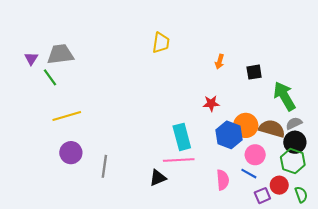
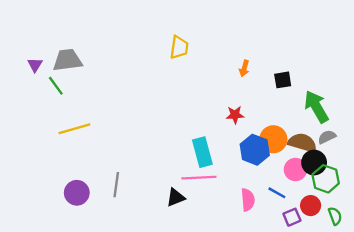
black circle: (295, 142) -> (314, 163), moved
purple circle: (71, 153) -> (77, 193), moved
pink circle: (255, 155) -> (295, 170), moved

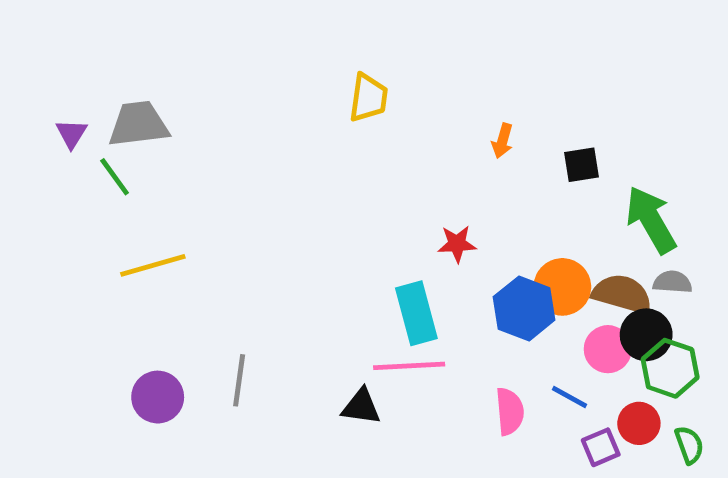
red star: (235, 115) -> (457, 244), moved
gray semicircle: (327, 137) -> (672, 282), turned 30
black triangle: (176, 197) -> (361, 407), turned 30

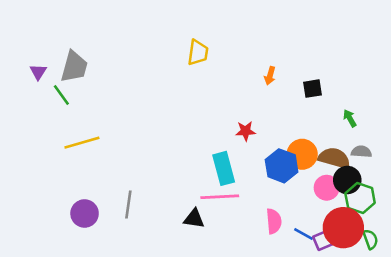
gray trapezoid: (139, 124) -> (74, 67), turned 112
green arrow: (651, 220) -> (350, 118), size x0.5
blue line: (570, 397) -> (303, 234), moved
red circle: (639, 423) -> (343, 228), size x1.8

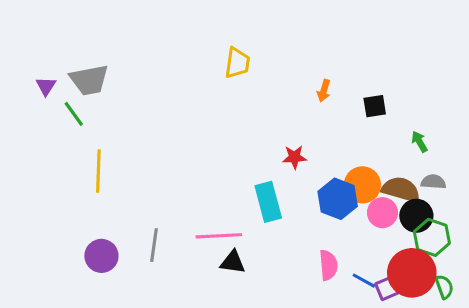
gray trapezoid: (74, 67) -> (89, 80), turned 64
yellow line: (82, 143) -> (98, 171), turned -72
pink circle: (327, 188) -> (382, 213), moved
pink line: (220, 197) -> (219, 236), moved

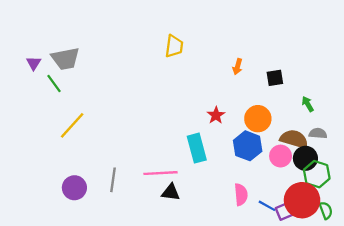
red star: (294, 157) -> (216, 115), turned -30
yellow line: (98, 171) -> (72, 125), turned 40
orange circle: (362, 185) -> (258, 119), moved

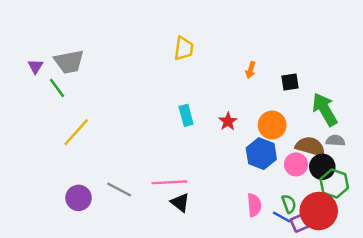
green arrow: (308, 104) -> (325, 109), size x2.0
cyan rectangle: (197, 148) -> (186, 115), moved, size x0.7
gray line: (113, 180) -> (119, 190), turned -70
black triangle: (171, 192) -> (180, 203), turned 30
green semicircle: (326, 210) -> (289, 204), moved

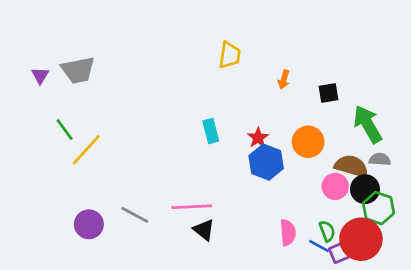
yellow trapezoid: (184, 48) -> (230, 55), moved
green line: (57, 88) -> (65, 130), moved
blue hexagon: (261, 154) -> (266, 162), moved

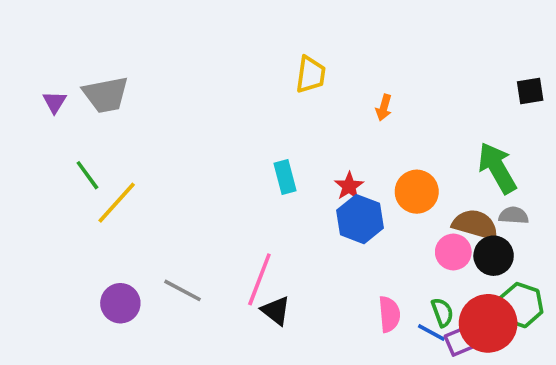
black square: (328, 93) -> (530, 91), moved
pink line: (192, 207) -> (259, 279), turned -66
green hexagon: (379, 208) -> (521, 305), moved

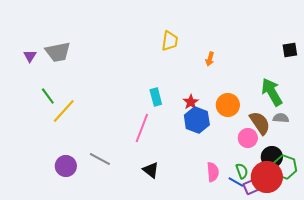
brown semicircle: (475, 225) -> (260, 123), turned 40
black circle: (494, 256) -> (272, 157), moved
pink line: (259, 279) -> (142, 128), moved

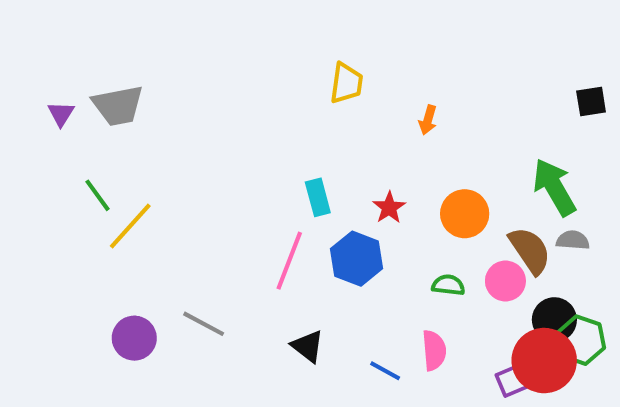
blue hexagon: (197, 120) -> (357, 259), moved
green semicircle: (242, 171) -> (448, 285), moved, turned -63
blue line: (236, 182) -> (385, 371), moved

